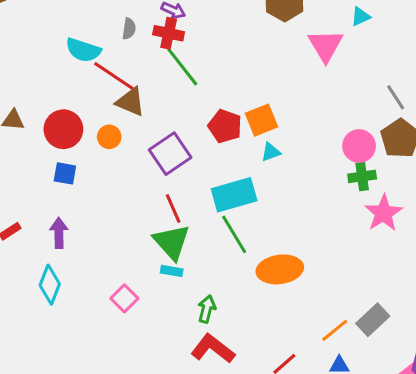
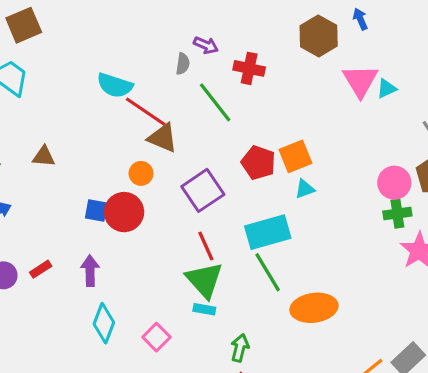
cyan triangle: (361, 16) -> (387, 88), moved
gray semicircle: (129, 29) -> (183, 64), moved
red cross: (169, 33) -> (249, 68), moved
red circle: (63, 129) -> (124, 212), moved
cyan diamond: (50, 285) -> (104, 323), moved

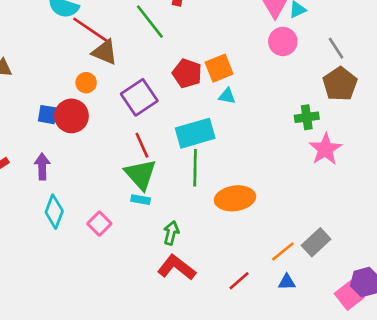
pink circle: (394, 183) -> (283, 41), moved
cyan triangle: (305, 189) -> (227, 96), turned 30
green line: (268, 272) -> (195, 168), turned 32

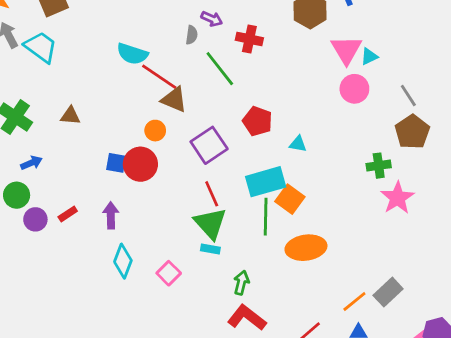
orange square: (219, 68) -> (290, 199), moved, turned -32

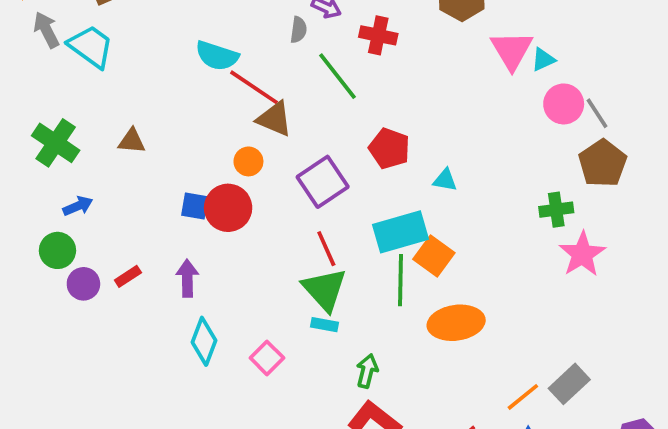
pink circle: (354, 89) -> (564, 104), moved

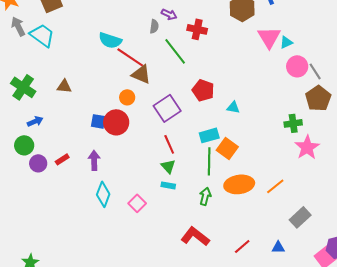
cyan rectangle: (400, 232) -> (209, 135), size x0.7
green triangle: (324, 289) -> (168, 166), size x0.6
green arrow: (367, 371) -> (205, 196), moved
orange line: (523, 397) -> (275, 186), moved

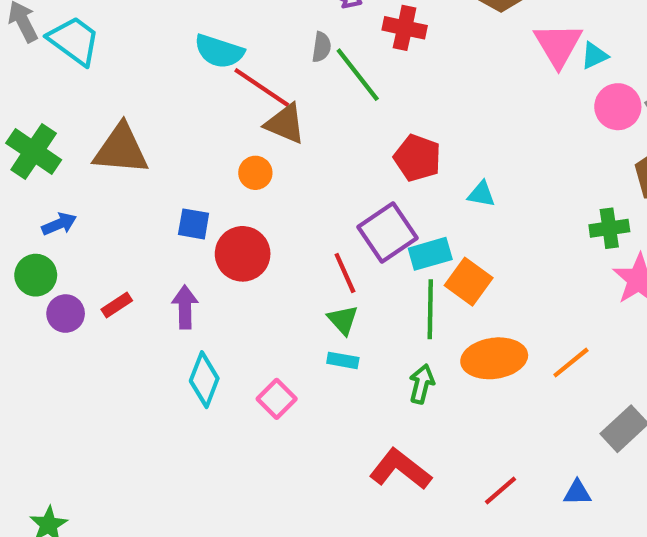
gray semicircle: (154, 26) -> (321, 47), moved
brown triangle: (64, 86) -> (121, 149), size x1.8
purple square: (167, 108) -> (388, 233), moved
red circle: (116, 122) -> (243, 254), moved

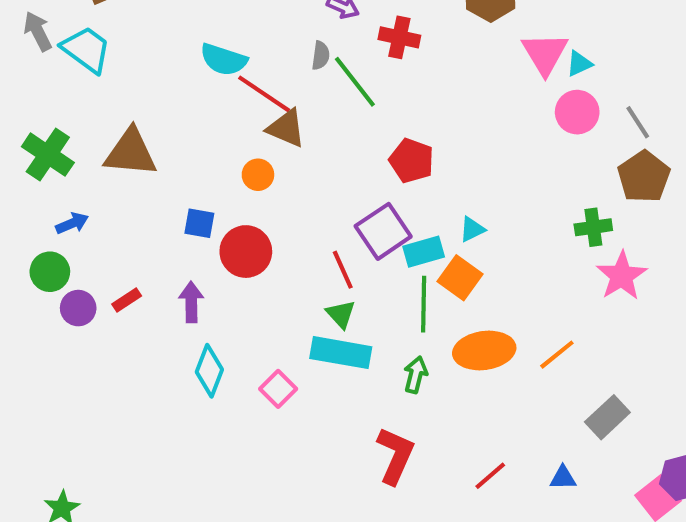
pink circle: (618, 107) -> (577, 112), moved
cyan triangle: (481, 194) -> (472, 229), moved, turned -36
cyan rectangle: (343, 360) -> (341, 353), size x2.0
red L-shape: (400, 469) -> (395, 456), turned 76

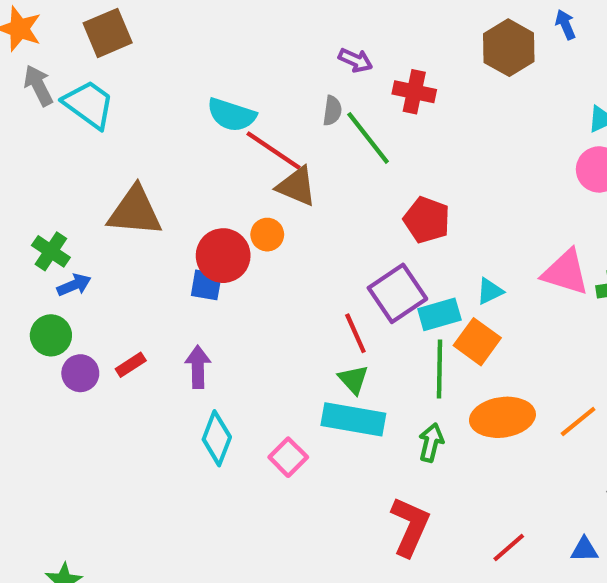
pink triangle: (545, 54) -> (565, 272), moved, turned -42
green cross: (48, 155) -> (51, 251), moved, size x0.7
red circle: (246, 252) -> (223, 256), moved

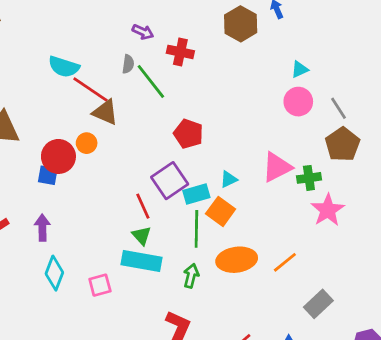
pink triangle: (565, 272) -> (277, 167), turned -44
pink square: (288, 457) -> (100, 285), turned 30

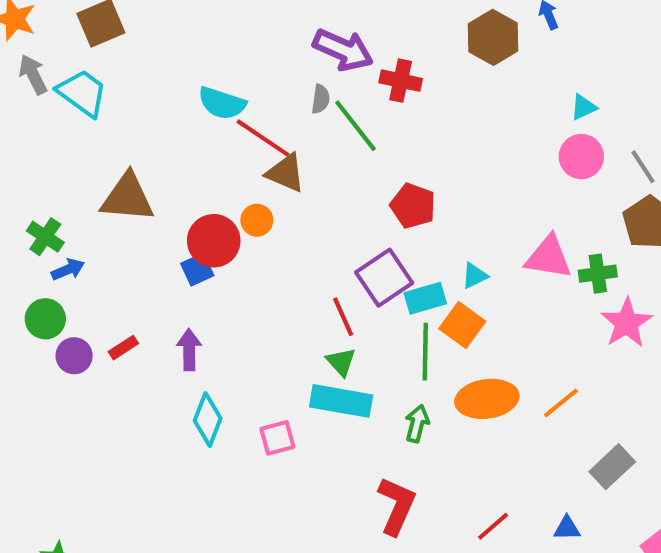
purple arrow: (143, 32) -> (343, 50), size x1.8
pink triangle: (277, 167) -> (549, 257), turned 36
blue square: (48, 175) -> (197, 269), turned -35

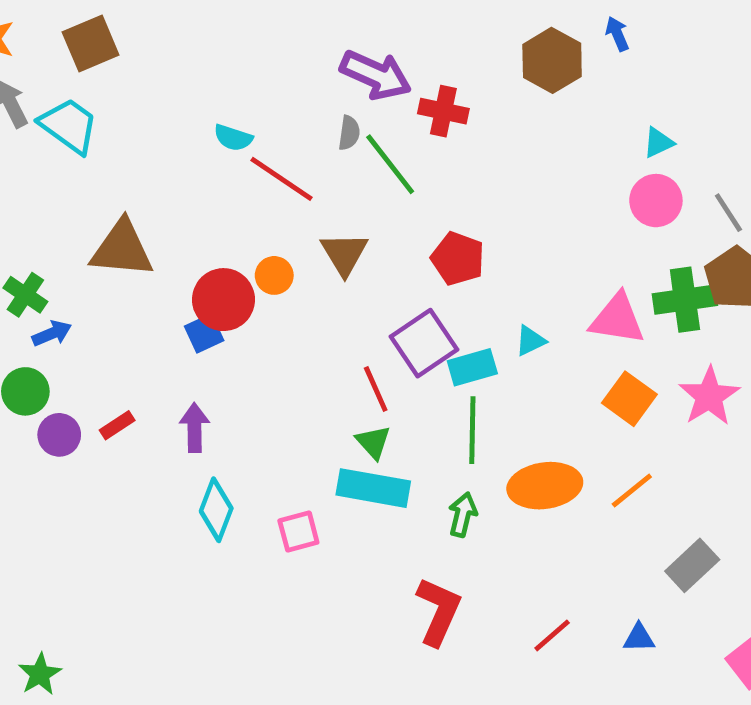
cyan semicircle: (222, 103) -> (233, 138), size x0.7
brown triangle: (286, 173) -> (344, 254), moved, turned 36
green cross: (598, 274) -> (685, 300), moved, size x1.4
orange square: (462, 325) -> (629, 399), moved

